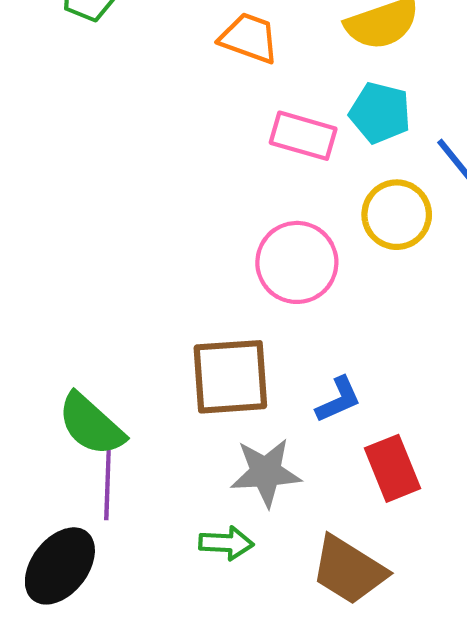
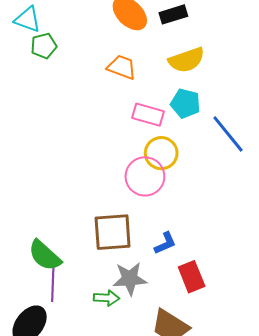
yellow circle: (397, 215) -> (161, 153), moved
green arrow: (226, 543) -> (106, 298), moved

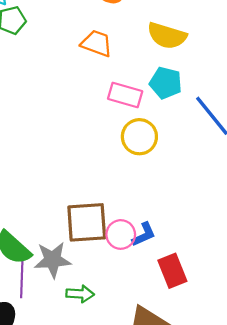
yellow semicircle: (186, 60) -> (167, 36), turned 36
pink circle: (145, 176) -> (121, 234), moved, size x0.7
gray star: (130, 279) -> (53, 260), moved

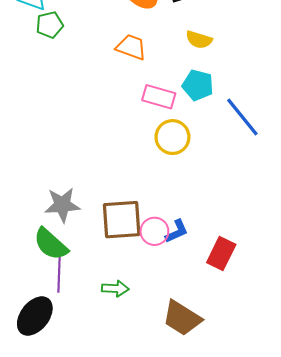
yellow semicircle: (167, 36) -> (199, 40), size x0.7
gray star: (53, 260) -> (62, 205), moved
red rectangle: (172, 271) -> (221, 254), moved, turned 48

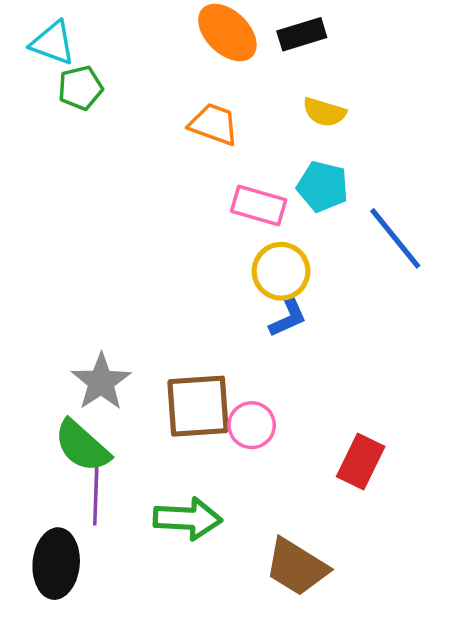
gray star: (62, 205) -> (101, 382), turned -30
blue L-shape: (177, 231) -> (288, 318), moved
green arrow: (115, 288) -> (188, 519), size x1.5
black ellipse: (35, 316) -> (56, 564), turned -33

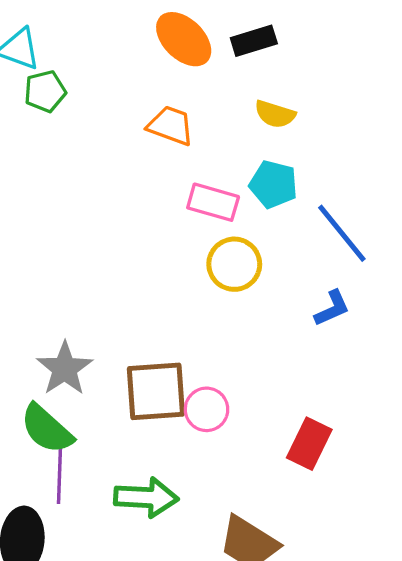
blue L-shape: (288, 318) -> (332, 308), moved

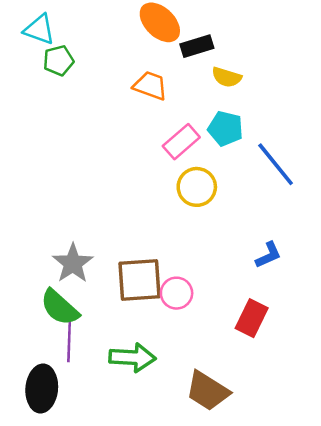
black rectangle: (254, 41) -> (197, 46), moved
pink rectangle: (213, 202) -> (181, 142), turned -57
blue L-shape: (332, 308) -> (268, 255), moved

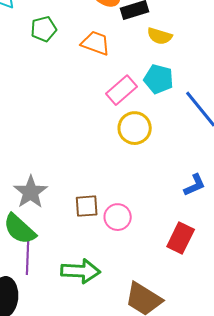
green pentagon: (58, 61) -> (44, 29), moved
brown square: (140, 280) -> (87, 206), size x0.6

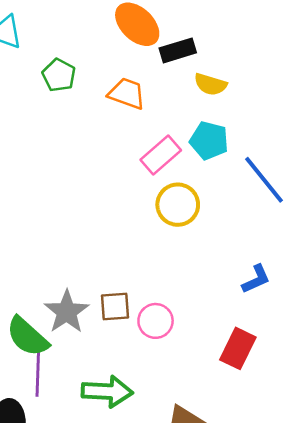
green pentagon: (44, 29) -> (59, 75), turned -30
gray star: (31, 192) -> (67, 312), moved

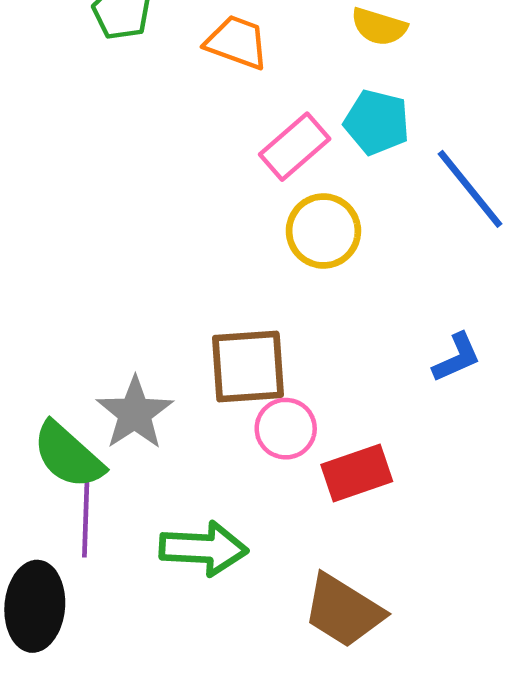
brown square: (115, 307) -> (248, 366), moved, size x1.5
red rectangle: (238, 348) -> (357, 473), moved, turned 45

